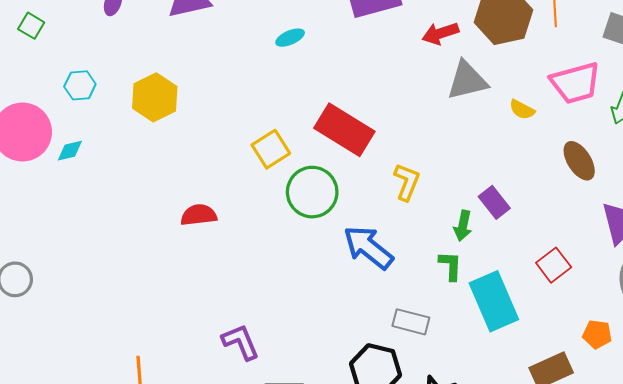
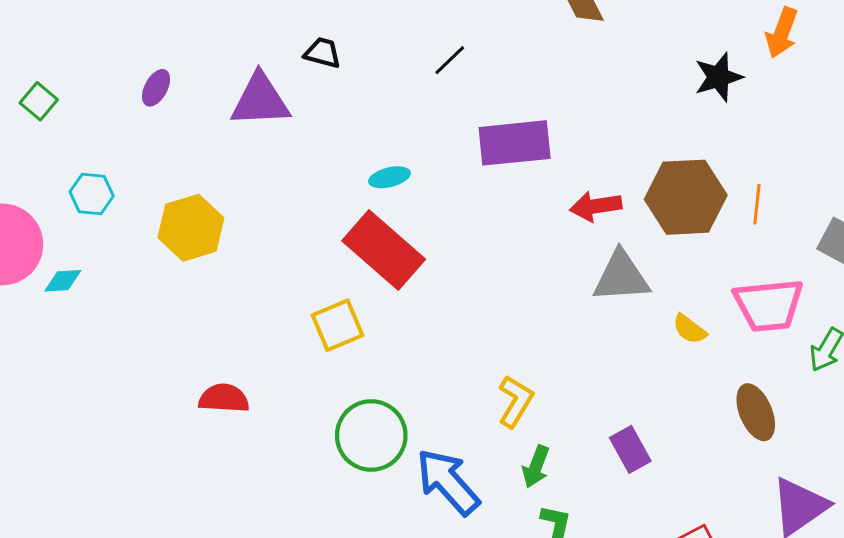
red rectangle: (344, 130) -> (384, 250), moved
green circle: (312, 192) -> (371, 435), moved
green arrow: (463, 226) -> (536, 467), moved

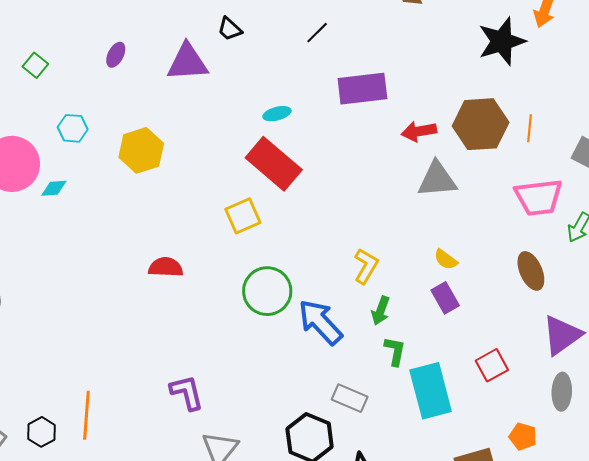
black trapezoid: (323, 53) -> (230, 29), turned -152
black star: (719, 77) -> (502, 41), size x1.4
yellow semicircle: (690, 329) -> (446, 260), moved

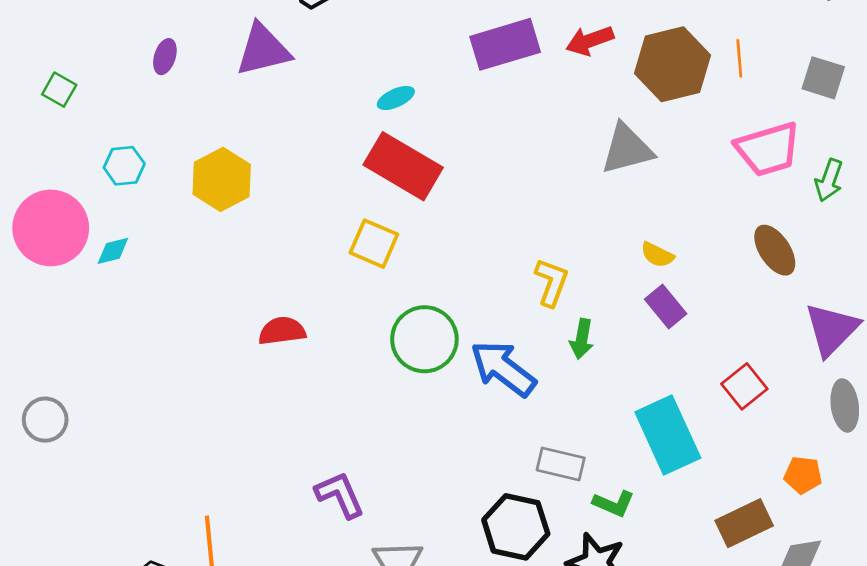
red arrow: (419, 131) -> (590, 41), moved
yellow square: (243, 216) -> (374, 244), turned -33
green L-shape: (395, 351) -> (614, 504), moved, turned 112

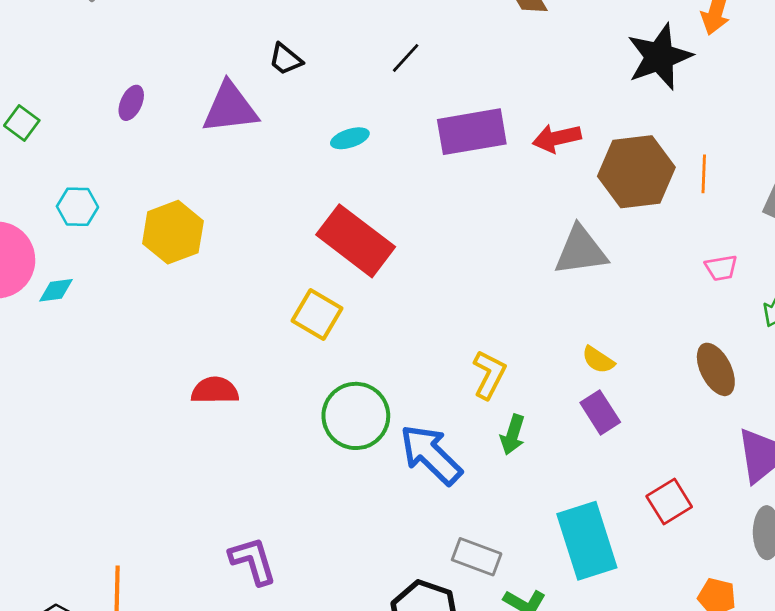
cyan ellipse: (396, 98) -> (350, 138), moved
pink trapezoid: (768, 149) -> (721, 268), size x0.5

